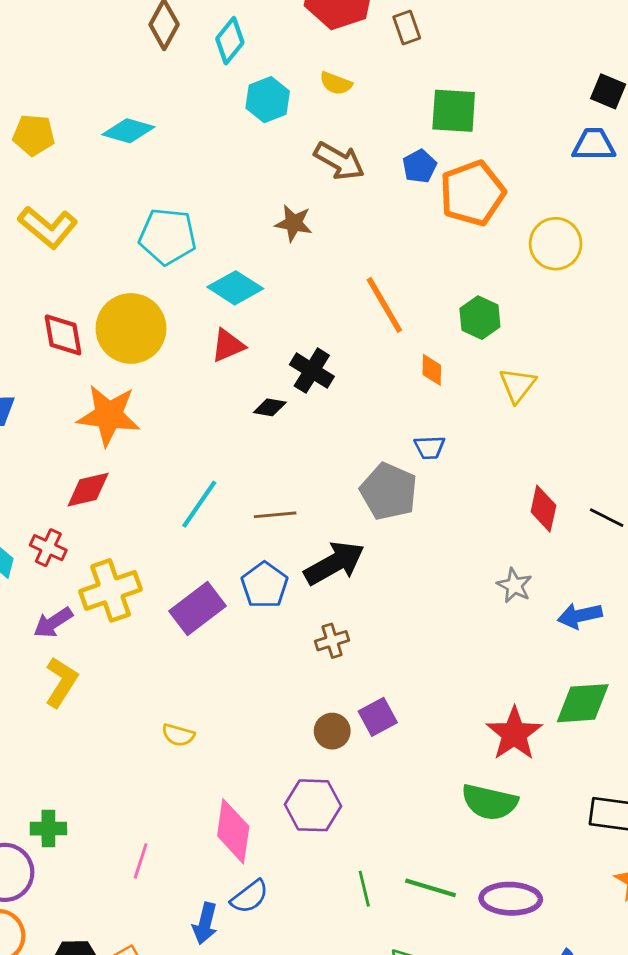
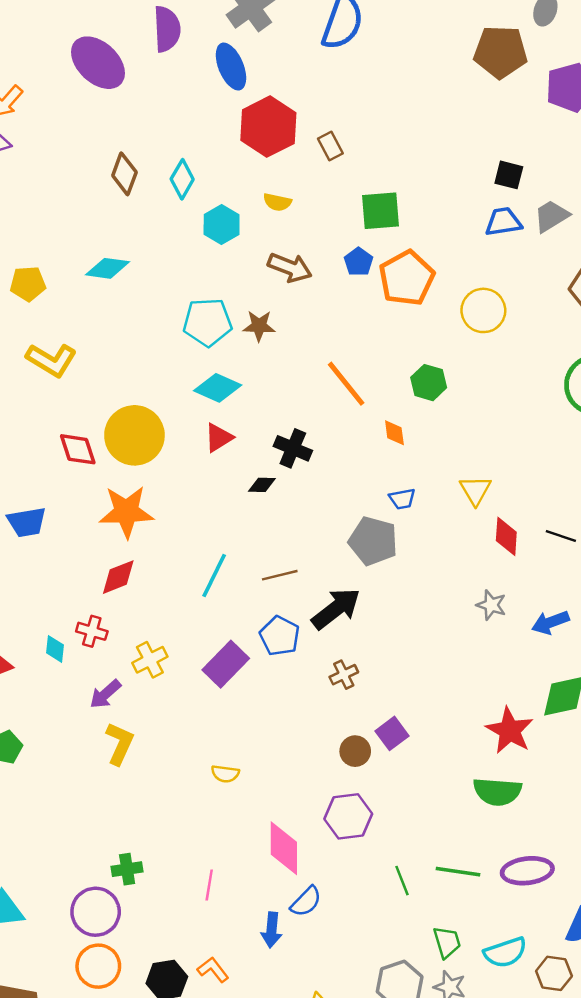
cyan pentagon: (168, 236) -> (208, 322), moved
yellow triangle: (517, 385) -> (475, 490), moved
yellow cross: (111, 590) -> (150, 660), size x0.7

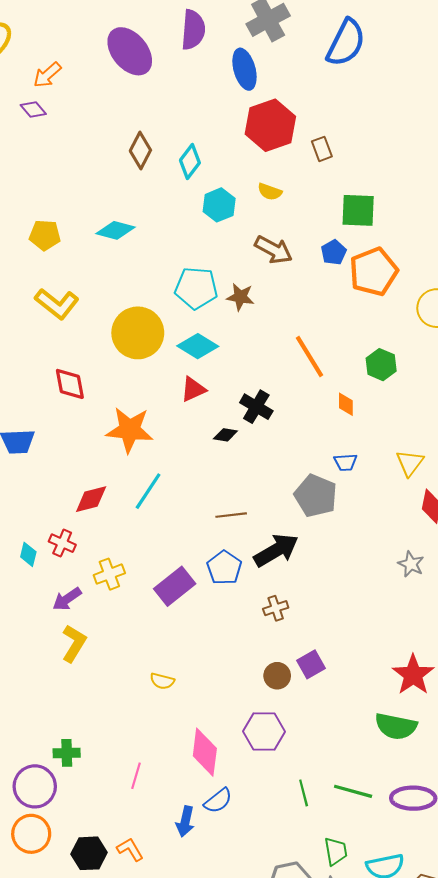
yellow circle: (134, 435) -> (138, 333), moved
orange star: (126, 512) -> (130, 430), moved
cyan line: (214, 576) -> (148, 491), moved

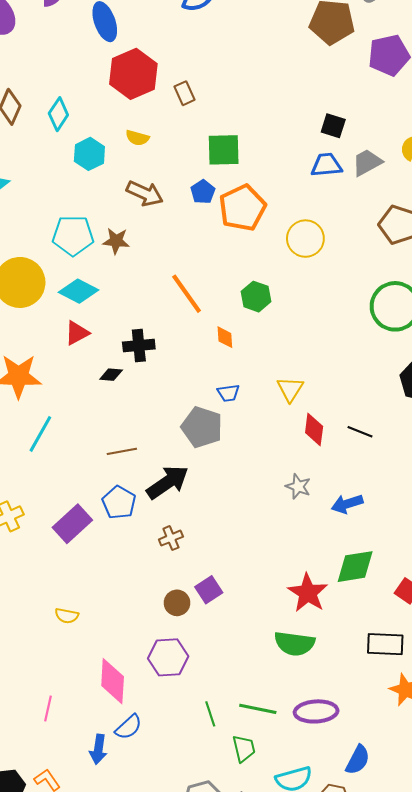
black cross: (256, 407) -> (139, 345), turned -32
green trapezoid: (336, 851) -> (244, 748), moved

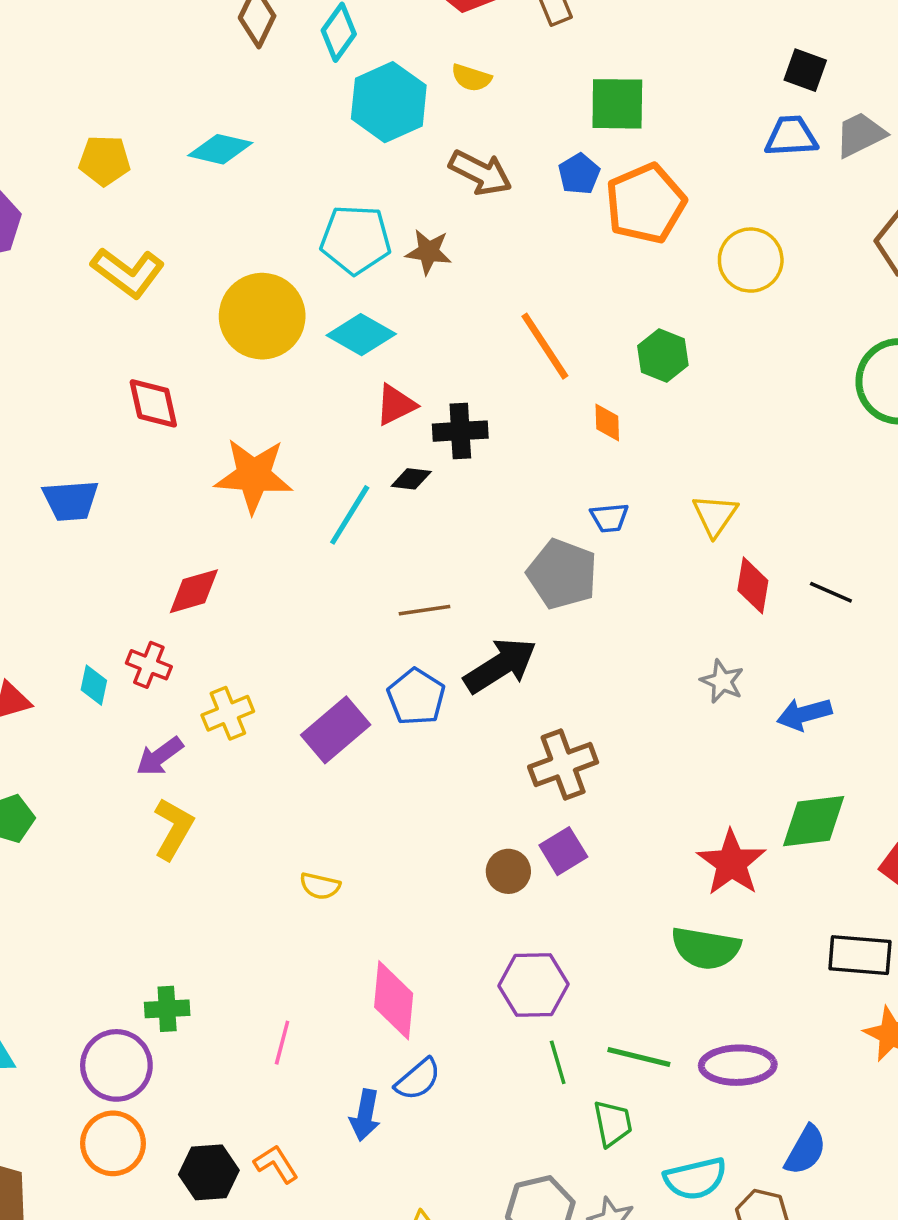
cyan hexagon: (89, 154) -> (389, 102), size x1.4
red triangle: (77, 333) -> (396, 405), moved
cyan line: (40, 434) -> (350, 515), moved
brown cross: (171, 538) -> (563, 765), moved, size x1.6
purple hexagon: (168, 657) -> (533, 985), moved

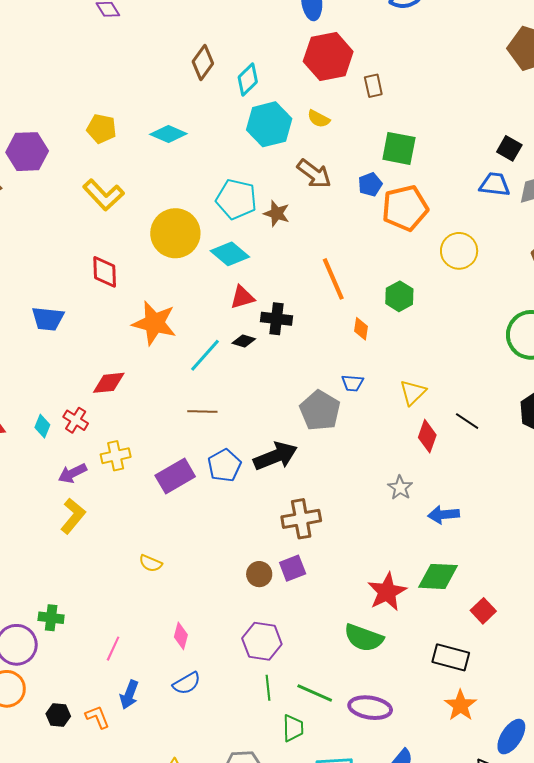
black line: (831, 592) -> (467, 421), moved
brown line: (425, 610) -> (202, 411), moved
pink diamond: (394, 1000) -> (181, 636), size x0.6
blue arrow: (365, 1115) -> (129, 695), moved
black hexagon: (209, 1172) -> (58, 715), size x0.7

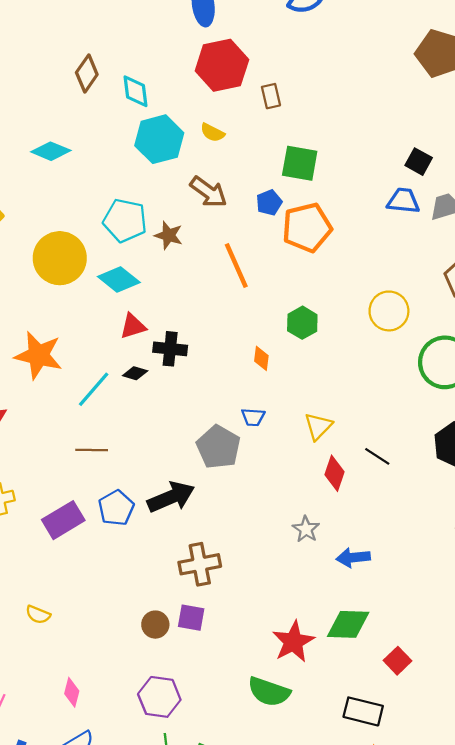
cyan diamond: (248, 80) -> (135, 91), turned -52
yellow circle: (459, 251) -> (389, 311), moved
orange line: (333, 279) -> (236, 266), moved
purple square: (293, 568) -> (191, 618), turned 32

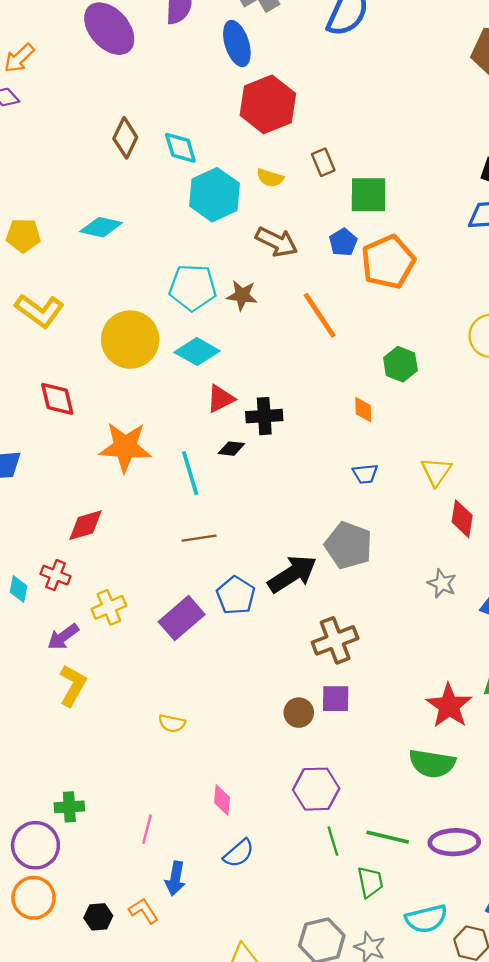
brown rectangle: (271, 96) -> (323, 162), moved
cyan line: (94, 389) -> (190, 473), turned -48
gray pentagon: (218, 447) -> (349, 545), moved

